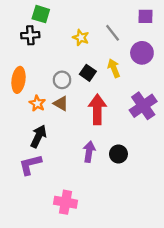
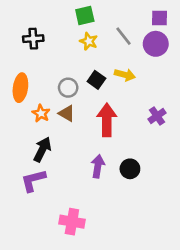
green square: (41, 14) -> (85, 15), moved, turned -30
purple circle: (142, 53) -> (156, 44), moved
yellow arrow: (114, 68) -> (125, 75), turned 126
purple cross: (143, 106) -> (157, 116), size x0.6

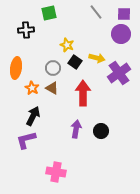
green square: (85, 15) -> (49, 13), moved
gray line: (124, 36) -> (96, 12), moved
yellow star: (89, 41) -> (67, 45), moved
purple cross: (157, 116) -> (119, 73), moved, size x1.6

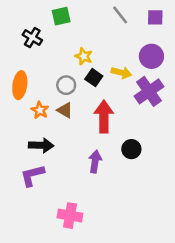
black cross: (26, 30) -> (32, 37), turned 35
purple circle: (121, 34) -> (151, 56), moved
black arrow: (33, 116) -> (41, 145), turned 66
black circle: (101, 131) -> (131, 149), moved

